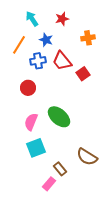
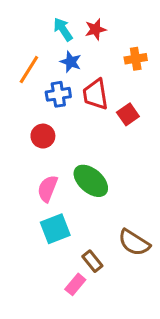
cyan arrow: (32, 19) -> (63, 29), moved
red trapezoid: (62, 61) -> (95, 94), turned 30

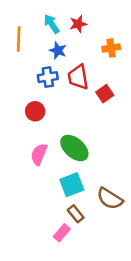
orange line: (29, 70) -> (19, 39), moved, turned -30
cyan square: (55, 229) -> (72, 185), moved

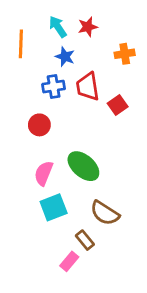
cyan square: (72, 185) -> (54, 207), moved
brown semicircle: (110, 199) -> (105, 213), moved

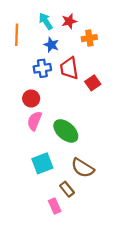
orange cross: (125, 54) -> (89, 38), moved
pink semicircle: (44, 173) -> (34, 121), moved
pink rectangle: (69, 261) -> (55, 206), turned -64

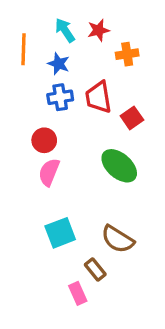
blue star: (51, 45) -> (59, 64), moved
green ellipse: (66, 131) -> (119, 166), moved

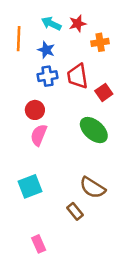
cyan arrow: (65, 30) -> (51, 24), turned -30
cyan square: (60, 233) -> (30, 186), moved
pink rectangle: (78, 293) -> (39, 244), moved

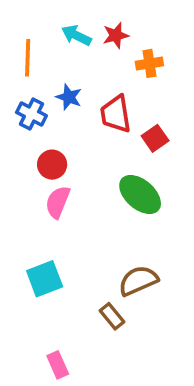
blue star: (46, 50) -> (69, 97), moved
blue cross: (47, 76) -> (31, 114), moved, turned 36
brown semicircle: (93, 188) -> (138, 281), turned 124

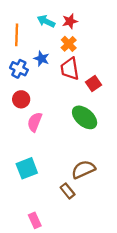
orange cross: (149, 63) -> (69, 44), moved, turned -35
red circle: (52, 165) -> (21, 99), moved

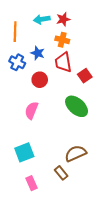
cyan arrow: (46, 21) -> (42, 19), turned -35
orange cross: (69, 44) -> (62, 40), turned -32
red circle: (21, 99) -> (40, 80), moved
pink rectangle: (35, 220) -> (31, 183), moved

